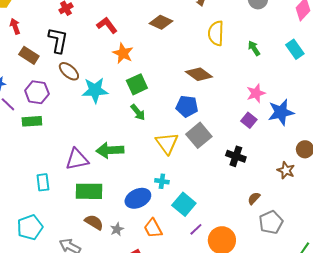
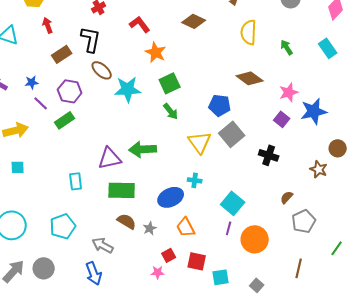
brown rectangle: (29, 55) -> (62, 54), turned -66
brown diamond: (199, 74) -> (250, 78), moved
green rectangle: (32, 121) -> (65, 120), turned -30
cyan square: (184, 204) -> (233, 203), moved
purple line: (196, 229) -> (229, 228), turned -32

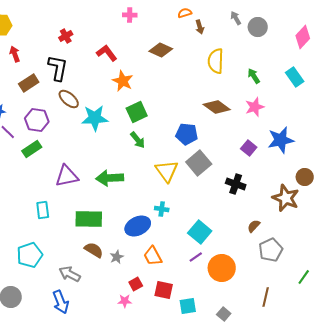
pink star: (289, 92) -> (255, 107), moved
purple triangle: (110, 158) -> (67, 176), moved
brown star: (319, 169) -> (286, 198), size x1.5
purple line: (229, 228) -> (196, 257), turned 40

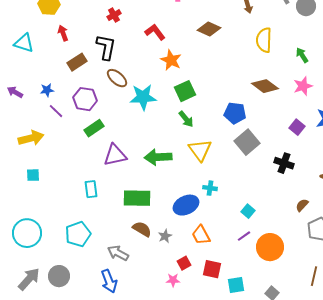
green rectangle: (32, 149) -> (94, 128), moved
yellow triangle: (167, 171) -> (200, 150), moved
cyan square: (200, 232) -> (248, 211), size x0.6

